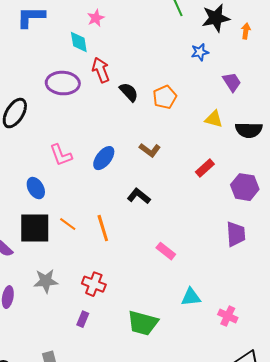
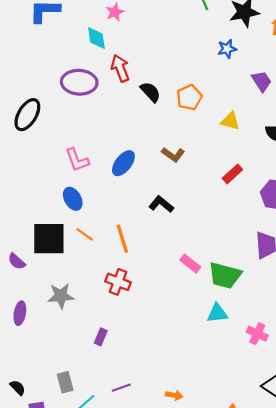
yellow triangle: (214, 119) -> (230, 121), moved
blue ellipse: (36, 188) -> (73, 199), moved
red cross: (94, 284) -> (118, 282), moved
green trapezoid: (143, 323) -> (225, 275), moved

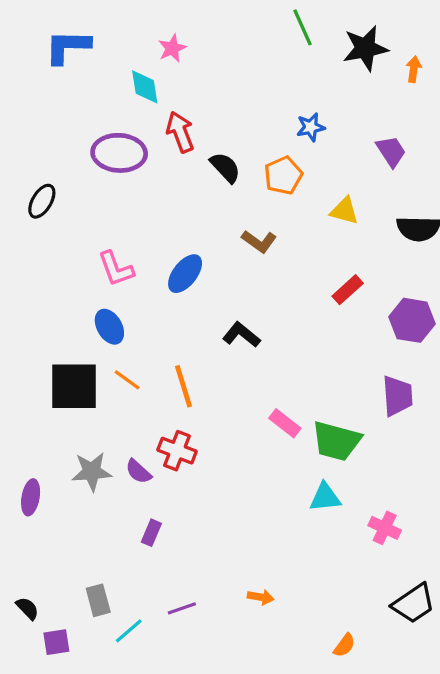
blue star: (227, 49) -> (311, 127), moved
black ellipse: (27, 115) -> (42, 201), size x0.7
brown L-shape: (173, 155) -> (259, 241), moved
purple semicircle: (17, 261) -> (138, 472), moved
orange arrow: (174, 395) -> (261, 597), moved

